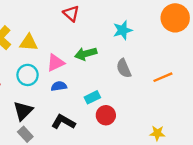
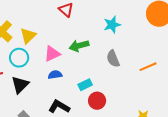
yellow triangle: (29, 43) -> (28, 36), turned -48
cyan circle: (28, 75) -> (19, 58), moved
black triangle: (23, 111) -> (20, 85), moved

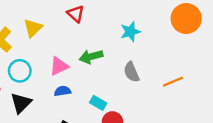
yellow triangle: (28, 36) -> (33, 28), moved
cyan rectangle: (85, 85) -> (98, 103), turned 56

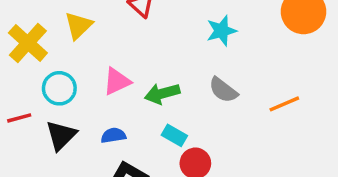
green arrow: (91, 57) -> (162, 94), moved
gray semicircle: (131, 72) -> (223, 90), turned -30
blue semicircle: (63, 91) -> (113, 135), moved

